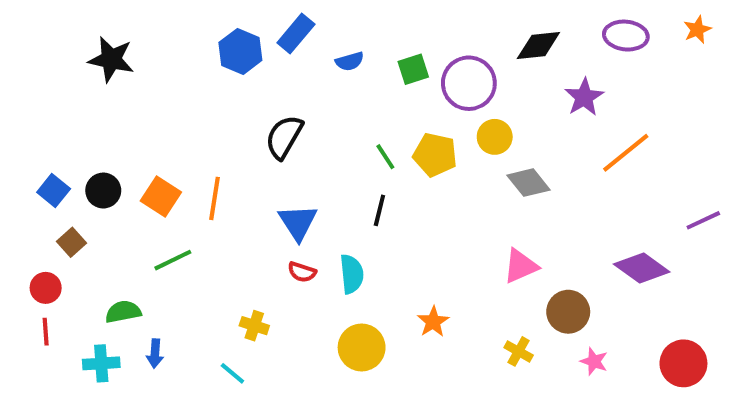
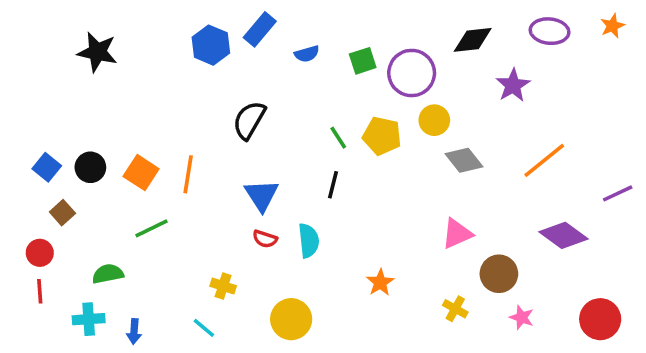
orange line: (626, 153) -> (544, 160), moved
yellow circle: (362, 347) -> (291, 319), moved
blue arrow: (155, 353) -> (134, 331), moved

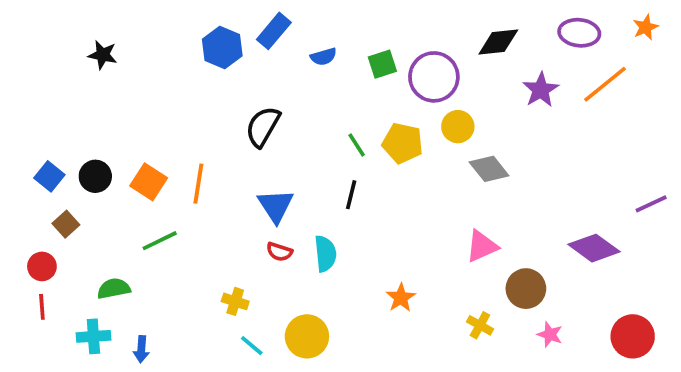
black star: (97, 52) -> (103, 55), size x0.7
orange line: (544, 160) -> (605, 84), moved
cyan line: (204, 328) -> (252, 346), moved

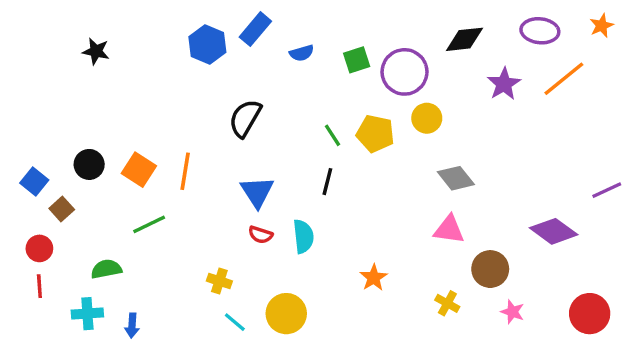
gray diamond: (489, 169) -> (456, 178), moved
blue square: (49, 176) -> (34, 182), moved
pink triangle: (482, 246) -> (449, 230), turned 32

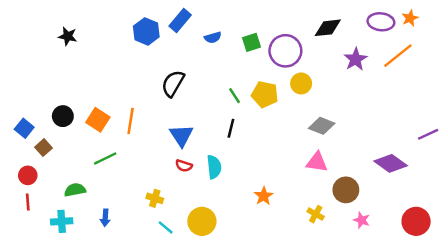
orange star: (602, 26) -> (410, 18), moved
gray diamond: (456, 178) -> (322, 126), turned -30
blue arrow: (132, 326) -> (105, 218), moved

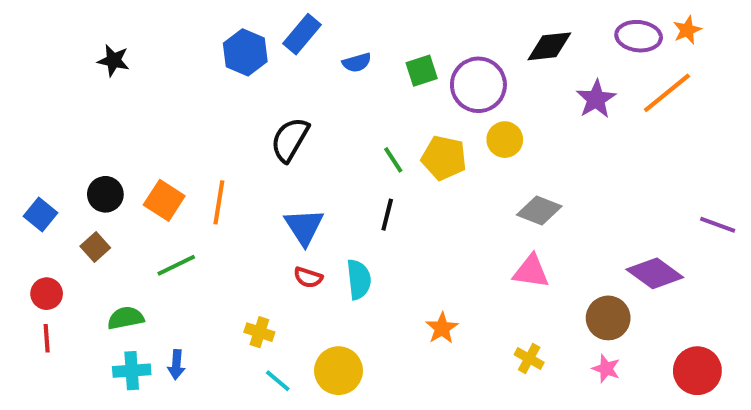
purple line: (428, 134) -> (718, 225), turned 45
brown square: (43, 148) -> (95, 247), moved
brown circle: (346, 190) -> (608, 318), moved
cyan cross: (62, 221) -> (132, 371), moved

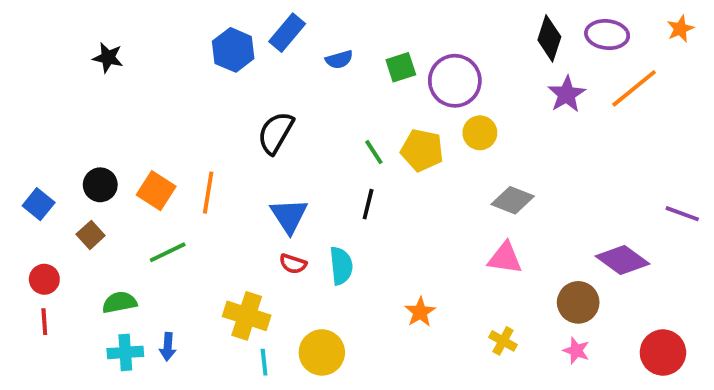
orange star: (687, 30) -> (680, 29), moved
black diamond: (549, 46) -> (549, 38), moved, turned -66
yellow cross: (259, 332) -> (247, 316), size x1.6
cyan line: (278, 381) -> (264, 362), turned 44

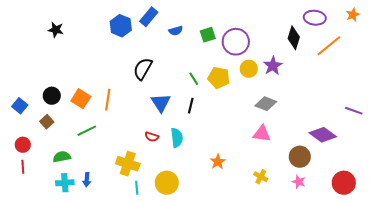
black diamond: (549, 38) -> (294, 38), moved
purple star: (567, 94) -> (273, 66), moved
blue triangle: (289, 216) -> (161, 103), moved

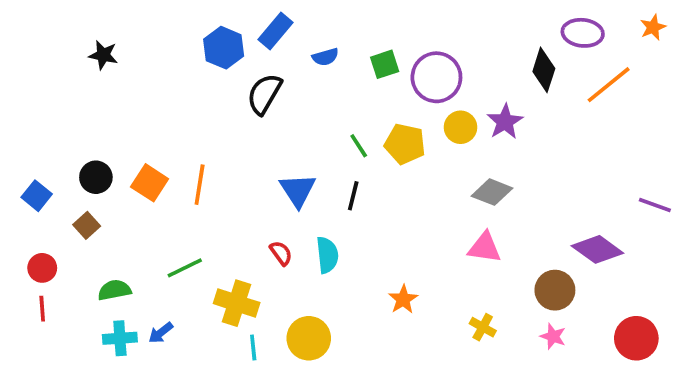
black semicircle: (143, 69) -> (264, 94), moved
green line: (87, 131) -> (185, 268), moved
red semicircle: (152, 137) -> (281, 253), turned -144
blue arrow: (87, 180) -> (161, 333), turned 48

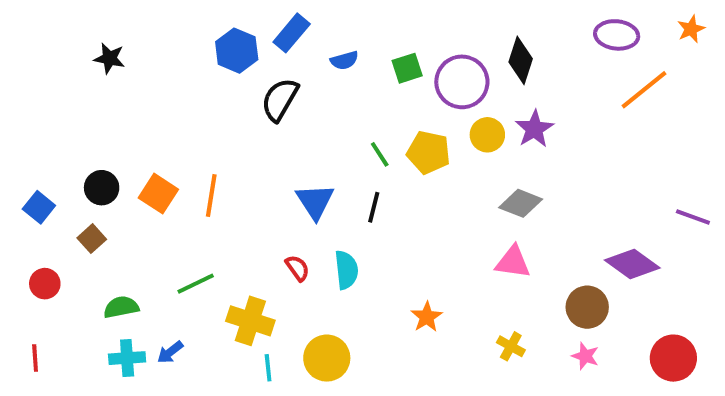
black diamond: (544, 70) -> (521, 60), moved
red line: (42, 309) -> (35, 358), moved

